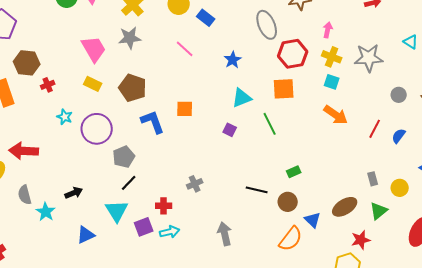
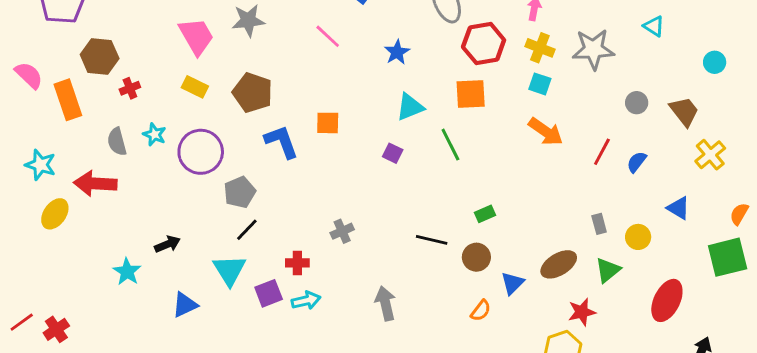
gray semicircle: (25, 195) -> (117, 142), moved
blue triangle: (313, 220) -> (512, 283), turned 30
orange semicircle: (291, 239) -> (481, 311), size x0.6

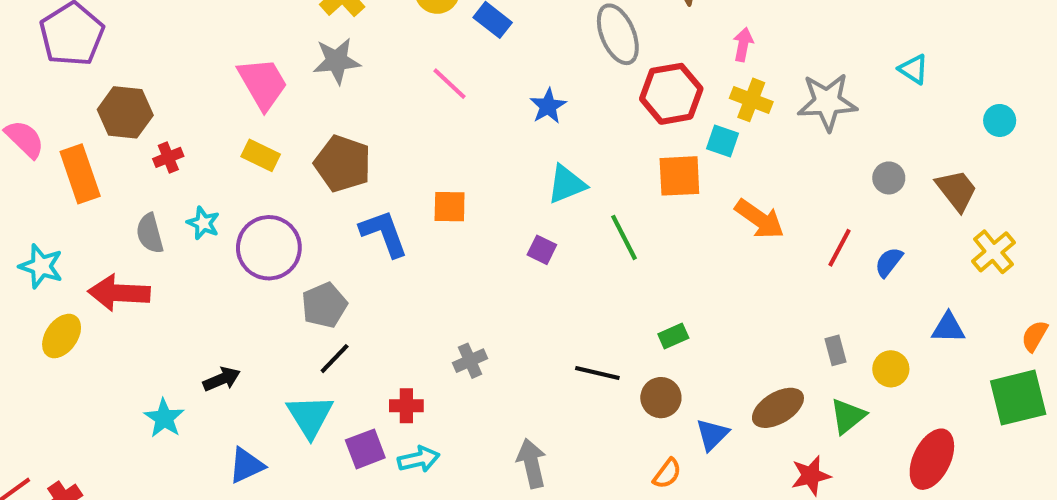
cyan square: (540, 84) -> (723, 141), moved
orange square: (471, 94) -> (679, 176), moved
blue triangle: (678, 208) -> (948, 328), turned -30

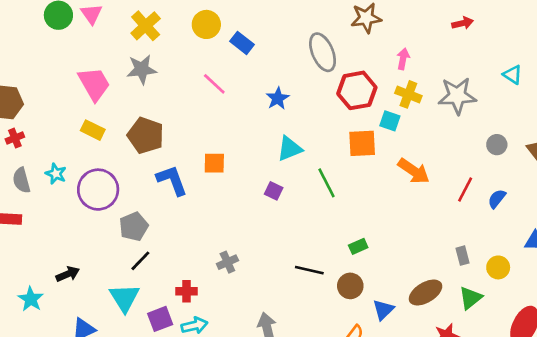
red cross: (168, 157) -> (15, 138), moved

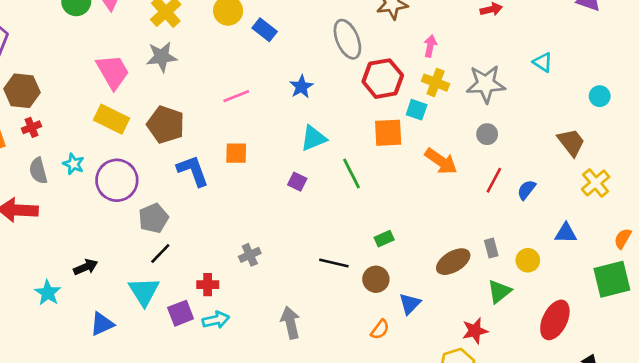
pink line: (214, 84) -> (236, 96), moved, turned -65
yellow rectangle: (93, 130) -> (111, 119), size x1.4
gray circle: (497, 145) -> (487, 134), moved
brown ellipse: (426, 293) -> (453, 262), moved

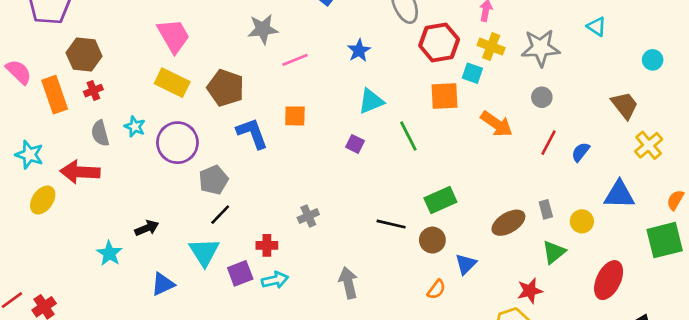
gray star: (162, 57) -> (263, 29), moved
blue triangle: (566, 233) -> (619, 195), size x1.4
green rectangle: (384, 239) -> (440, 200), size x1.6

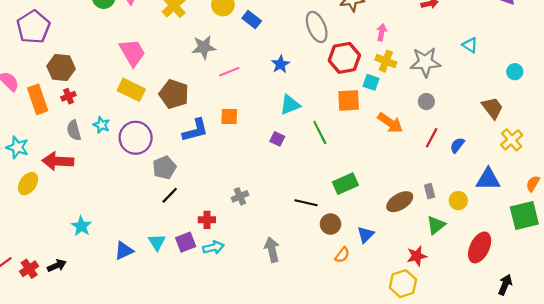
blue L-shape: (252, 133) -> (195, 130), turned 96
black arrow: (147, 228) -> (57, 266), moved
brown circle: (432, 240) -> (330, 224), moved
cyan triangle: (204, 252) -> (157, 242), moved, size x0.7

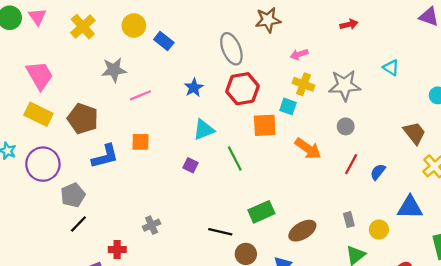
pink arrow: (382, 32) -> (299, 54), turned -119
red hexagon: (344, 58) -> (243, 89), moved
brown ellipse: (400, 202) -> (302, 231), moved

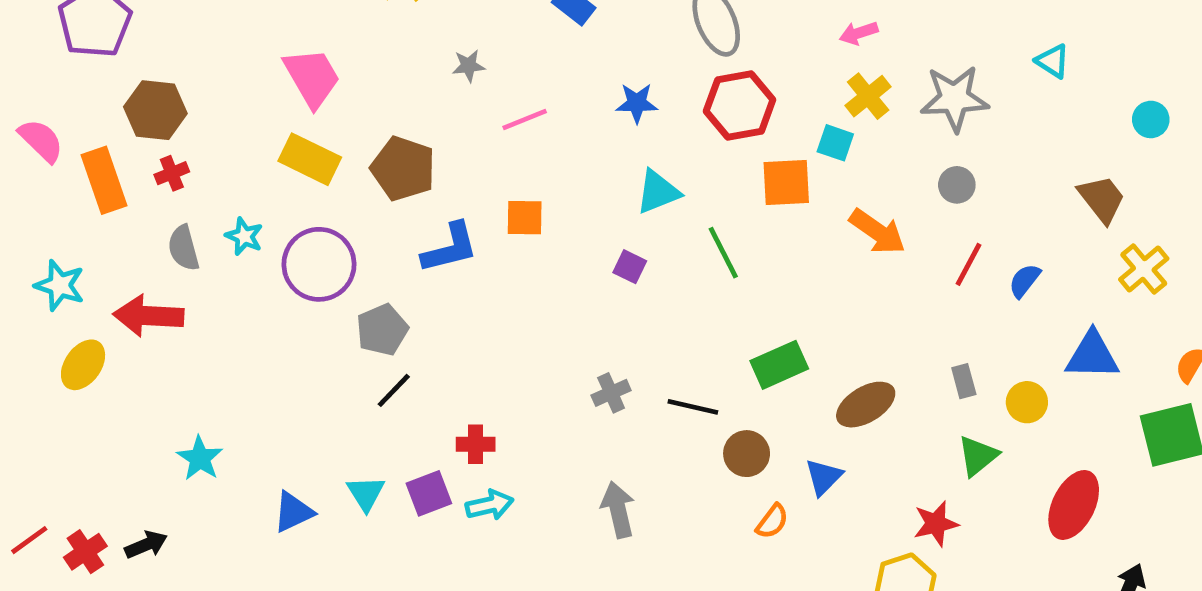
gray star: (114, 70) -> (469, 66), size x0.6
yellow cross: (304, 84) -> (868, 96), turned 30
blue star: (194, 88) -> (637, 103), turned 30
gray cross: (152, 225) -> (611, 393), moved

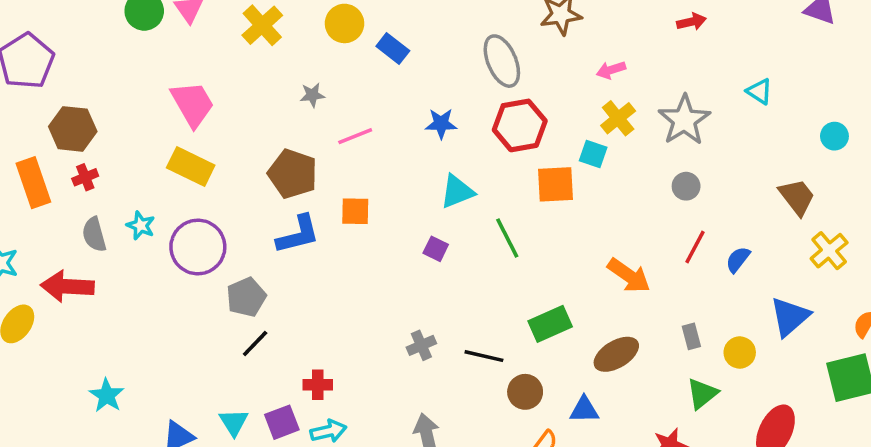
gray star: (954, 98) -> (684, 120), turned -30
brown pentagon: (403, 169) -> (293, 174), moved
orange arrow: (877, 232) -> (629, 276), moved
blue triangle: (1092, 355) -> (790, 317), turned -42
blue triangle: (824, 477) -> (584, 410), turned 44

